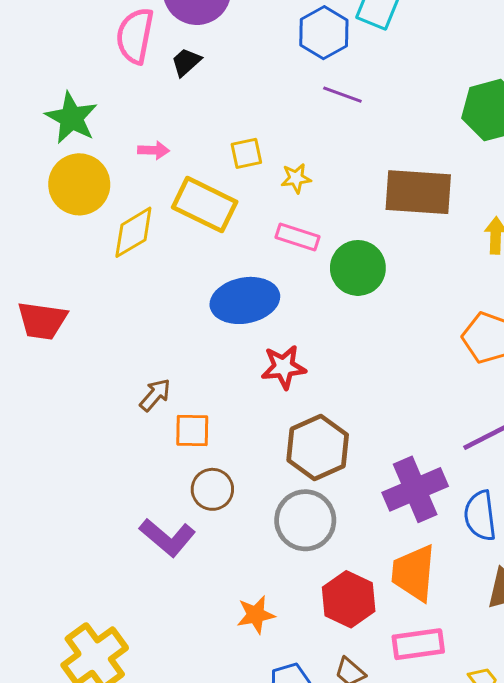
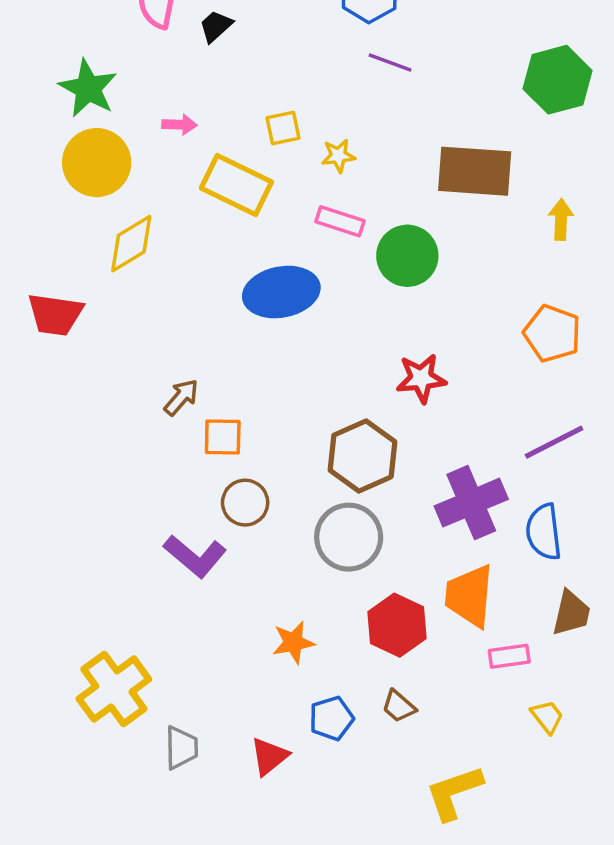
yellow diamond: (133, 232) -> (131, 244), moved
red star: (284, 367) -> (421, 378), moved
pink rectangle: (418, 644) -> (509, 656), moved, size x0.7

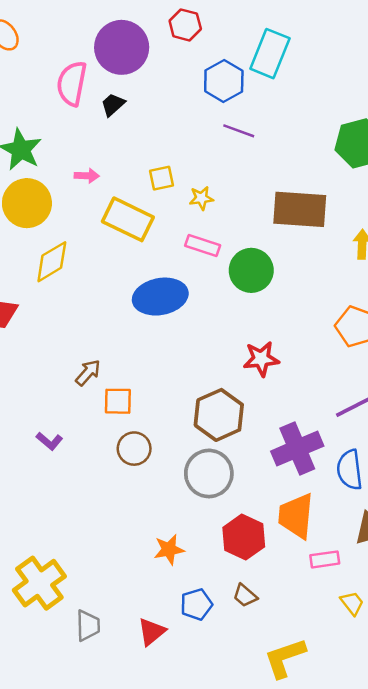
purple L-shape: (195, 556) -> (49, 441), moved, size x0.6

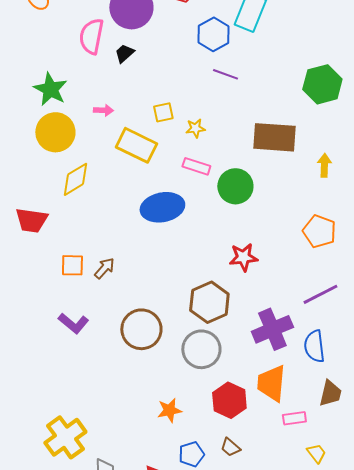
orange square: (118, 401) -> (72, 265), moved
purple L-shape: (49, 441) -> (73, 323), size x1.4
brown circle: (134, 449) -> (141, 329), size x1.5

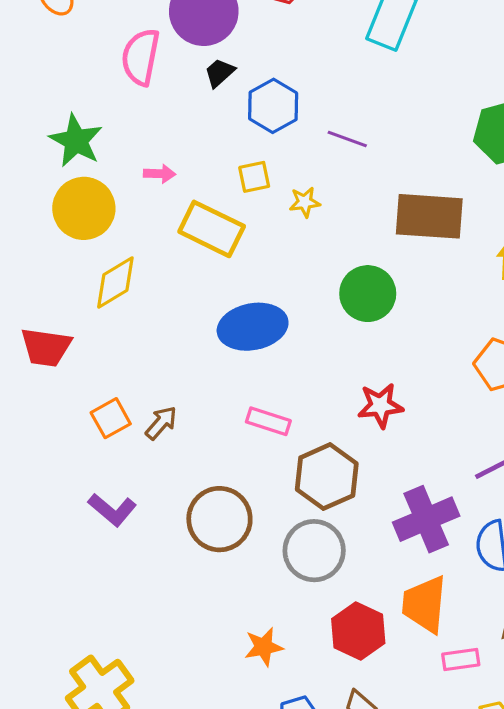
blue hexagon: (213, 34) -> (273, 106), moved
black trapezoid: (124, 53) -> (219, 73), moved
purple line: (225, 74) -> (347, 139), moved
pink rectangle: (196, 166) -> (268, 421), moved
orange square: (72, 265) -> (111, 418), turned -30

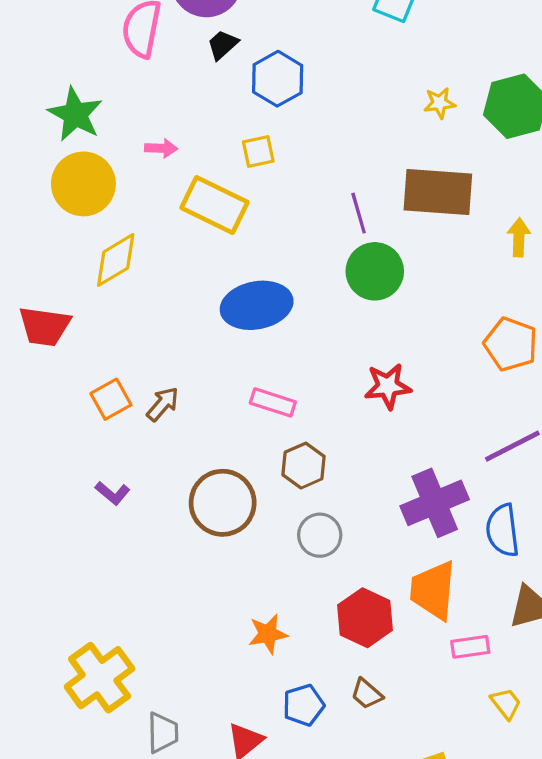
purple line: (347, 139) -> (359, 213), moved, turned 54
yellow star: (305, 202) -> (440, 103), moved
brown hexagon: (327, 477) -> (304, 466), moved, size x0.7
purple L-shape: (112, 510) -> (113, 493), size x0.7
gray circle: (314, 551) -> (320, 535), size x0.7

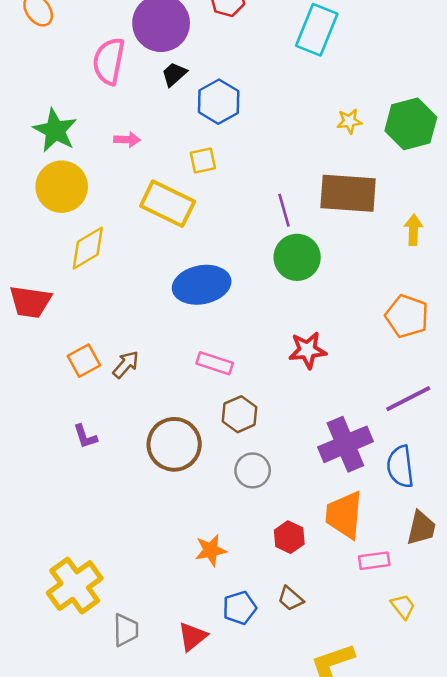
pink arrow: (161, 148) -> (127, 140), moved
purple L-shape: (113, 493) -> (85, 436), turned 32
red hexagon: (365, 618) -> (289, 537), size x0.7

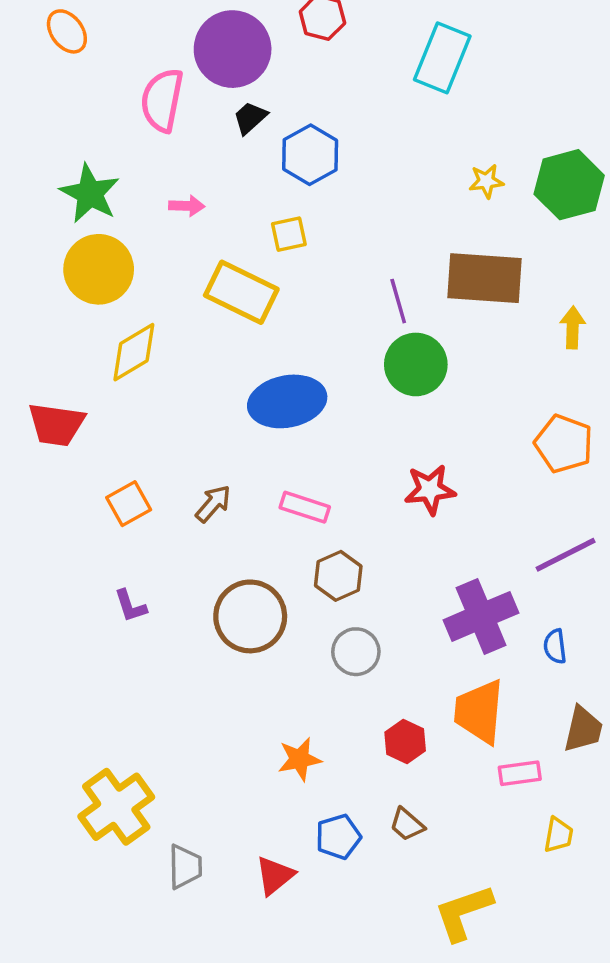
brown arrow: (126, 365) -> (213, 504), moved
blue semicircle: (400, 467) -> (555, 646), size x0.6
yellow trapezoid: (403, 606) -> (559, 835), turned 48

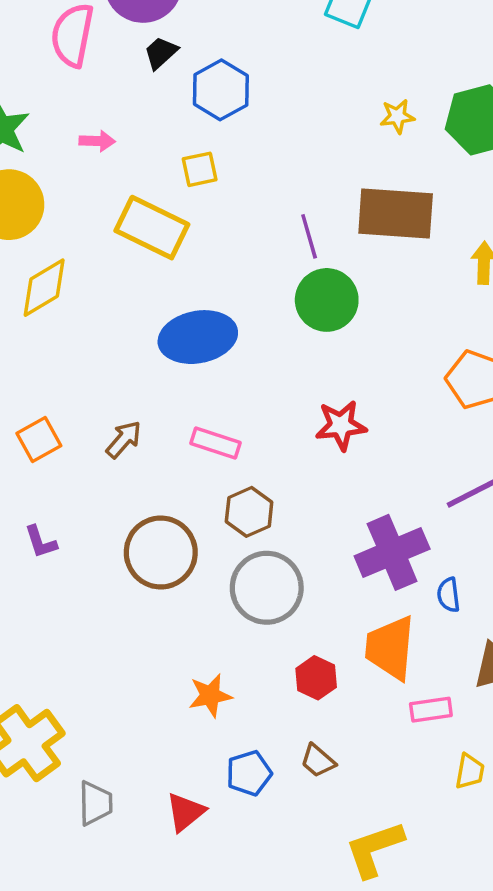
blue semicircle: (555, 646) -> (449, 595), moved
gray circle: (356, 652) -> (267, 588), size x1.5

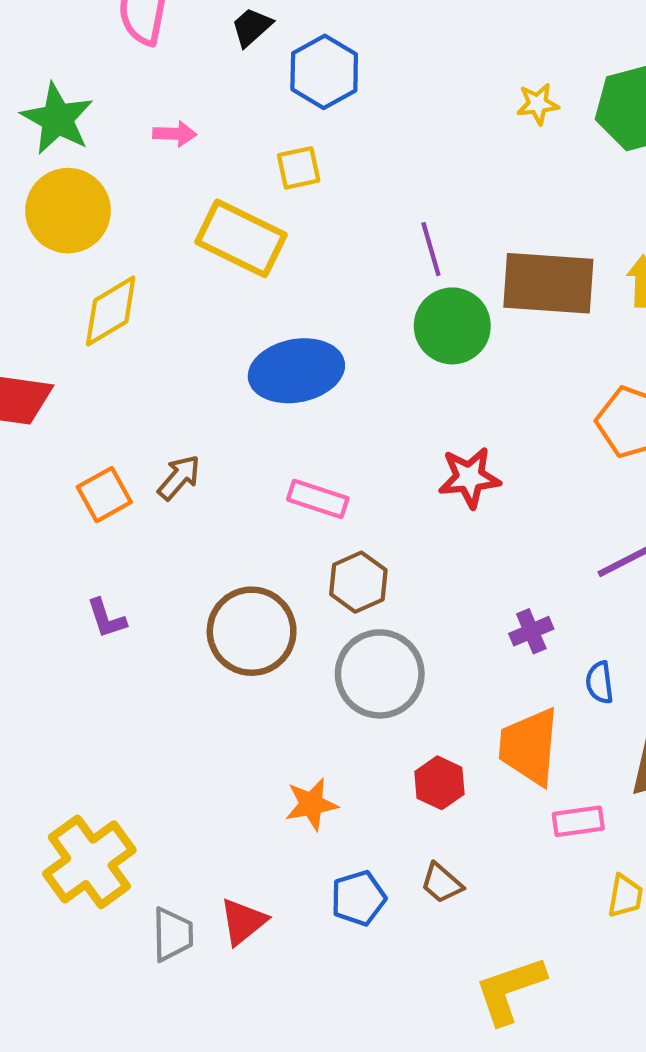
brown rectangle: (396, 213) -> (548, 283), moved
brown arrow: (124, 439) -> (179, 477), moved
purple cross: (392, 552) -> (531, 631), size x0.5
red triangle: (185, 812) -> (243, 922), moved

